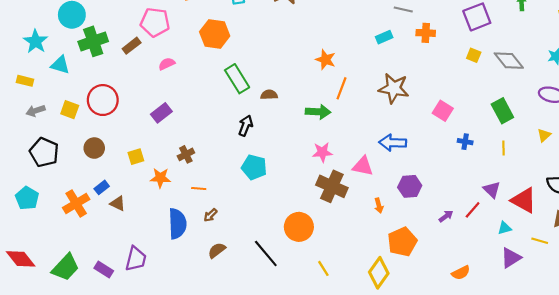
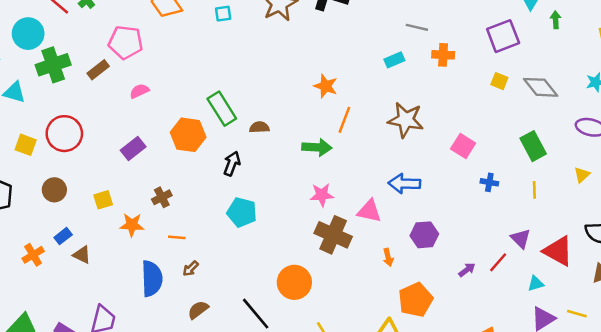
orange hexagon: (215, 34) -> (188, 135), moved
orange cross: (76, 203) -> (33, 255), size x0.7
yellow line: (540, 241) -> (577, 314), moved

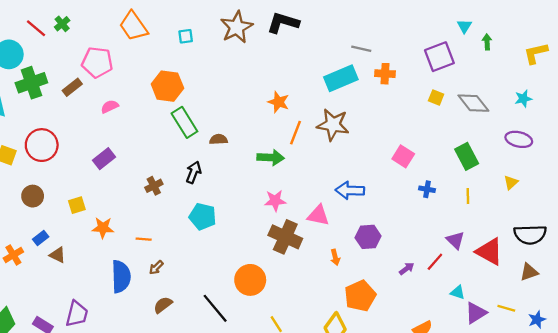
cyan rectangle: (394, 60) -> (341, 78), size x1.8
brown star: (406, 120) -> (333, 125), moved
orange hexagon: (188, 135) -> (167, 86), moved
brown cross: (162, 197) -> (154, 186), moved
cyan triangle: (536, 284) -> (458, 292), moved, turned 35

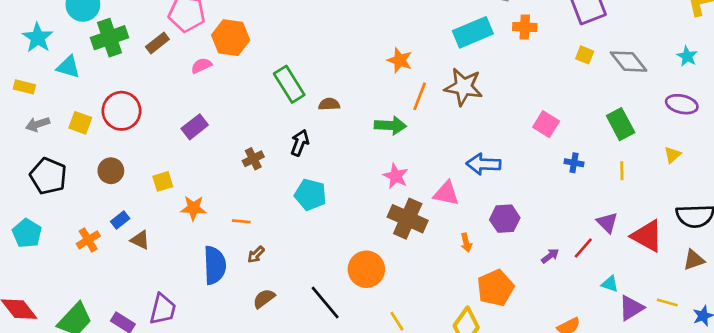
orange hexagon: (167, 86) -> (231, 38), moved
cyan star: (523, 99) -> (687, 56), turned -30
pink star: (275, 201) -> (396, 176), turned 30

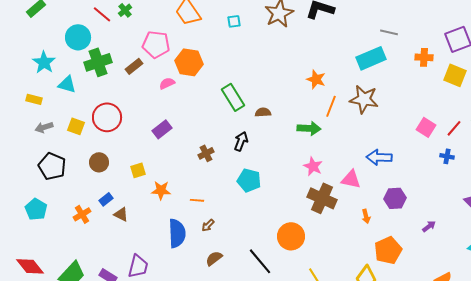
orange cross: (525, 27) -> (424, 57), moved
yellow square: (585, 55) -> (455, 75), size x1.6
red line: (583, 248) -> (454, 128), moved

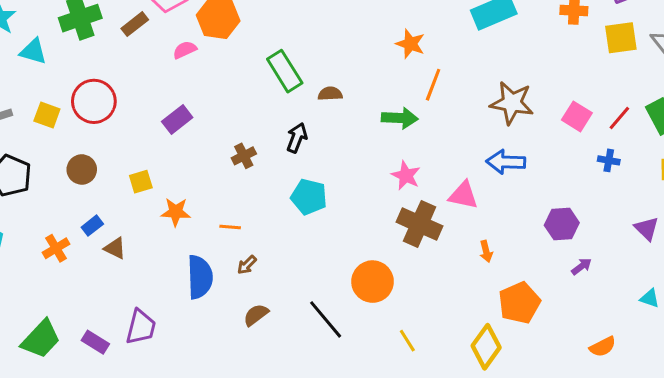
yellow square: (455, 75) -> (621, 38), turned -30
brown star: (364, 99) -> (512, 103), moved
purple hexagon: (395, 198) -> (562, 224), moved

